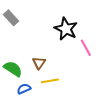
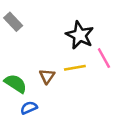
yellow line: (50, 81) -> (75, 68), moved

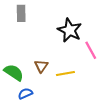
gray rectangle: (13, 22) -> (21, 13), moved, turned 42
yellow line: (75, 68) -> (65, 74), moved

